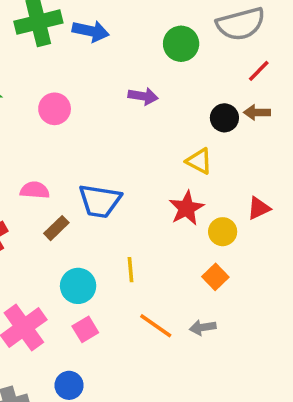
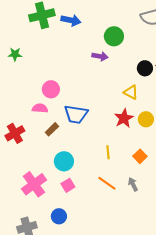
green circle: (181, 44) -> (114, 36), moved
pink circle: (55, 109) -> (51, 89), moved
yellow circle: (223, 232) -> (146, 119), moved
yellow line: (130, 270) -> (108, 152), moved
gray arrow: (203, 327) -> (133, 184), turned 72

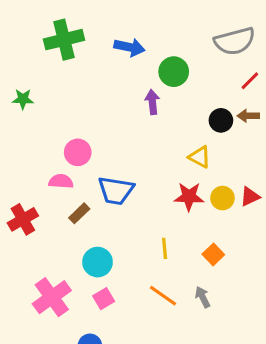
blue arrow: (71, 20) -> (130, 47), moved
purple arrow: (100, 56) -> (152, 102), turned -105
red star: (124, 118) -> (189, 197), turned 30

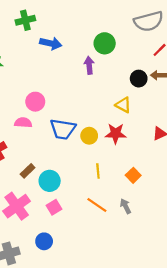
green cross: (64, 40) -> (25, 20), size x0.7
blue arrow: (130, 47) -> (51, 43), moved
yellow circle: (222, 198) -> (89, 136), moved
brown rectangle: (79, 213) -> (28, 171), moved

